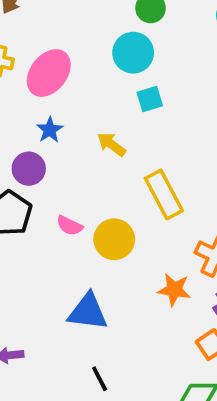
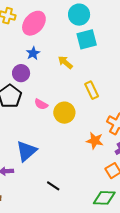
cyan square: (150, 99) -> (87, 39), size x1.5
yellow rectangle: (164, 194) -> (92, 90), size x0.7
blue triangle: (88, 312) -> (26, 151), moved, turned -50
black line: (100, 379) -> (53, 186), turned -32

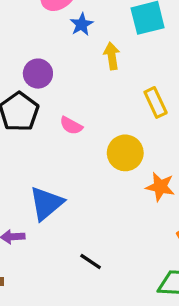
blue star: (33, 53) -> (82, 24), moved
yellow arrow: (65, 62) -> (112, 56), turned 42
yellow circle: (64, 113) -> (125, 153), moved

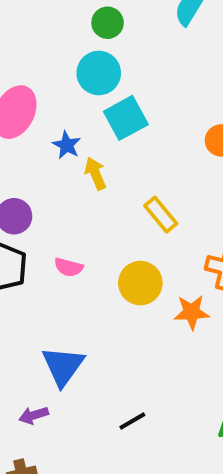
blue star: (82, 24) -> (67, 145), moved
black line: (91, 262) -> (132, 421), turned -50

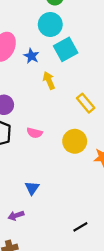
blue star: (67, 145) -> (31, 56), moved
blue triangle: (63, 366) -> (32, 188), size x0.6
black line: (132, 421) -> (80, 227), moved

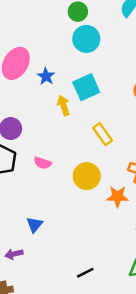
cyan circle: (50, 24) -> (86, 39), moved
cyan square: (66, 49) -> (86, 87), moved

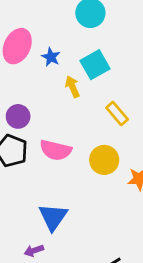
pink semicircle: (43, 163) -> (56, 150), size x1.6
blue triangle: (35, 225) -> (53, 217), size x1.6

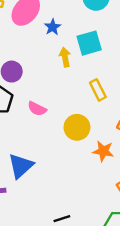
pink semicircle: (56, 150) -> (37, 109), size x0.7

